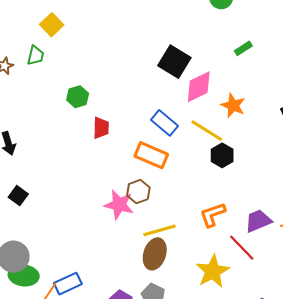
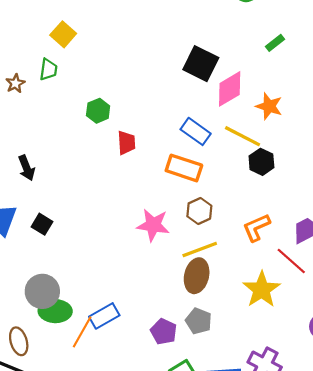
brown hexagon: (138, 192) -> (199, 211), moved

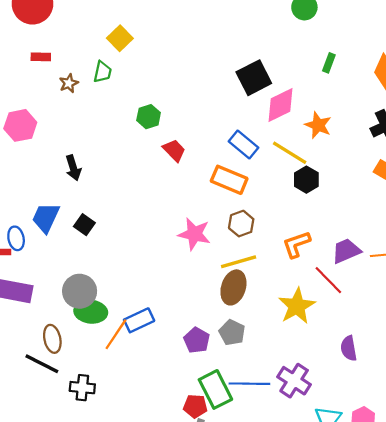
green rectangle: (275, 43) -> (329, 63), turned -36
black square: (201, 64) -> (254, 78), turned 32
red trapezoid: (126, 143) -> (174, 150), turned -45

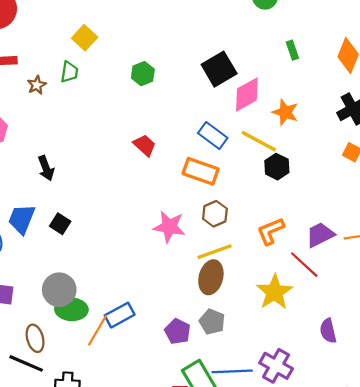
green rectangle: (329, 63) -> (292, 50), turned -36
green hexagon: (149, 117) -> (143, 74), moved

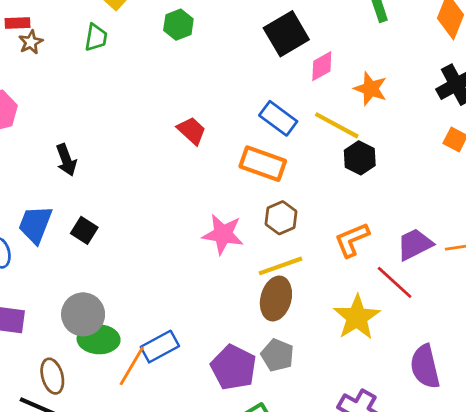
green hexagon: (143, 74) -> (178, 25), moved
brown star: (37, 85) -> (31, 42), moved
pink diamond: (247, 94) -> (322, 66), size x0.7
purple pentagon: (178, 331) -> (234, 367), size x1.4
purple semicircle: (328, 331) -> (425, 367), size x1.4

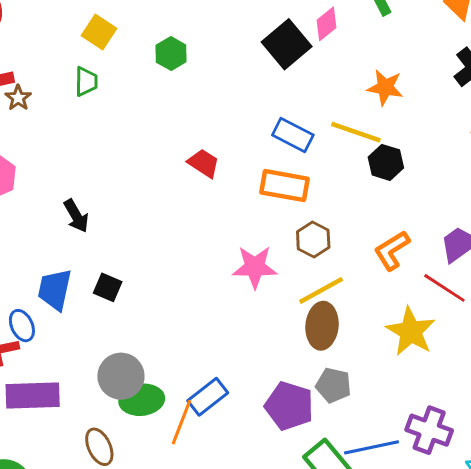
pink diamond: (322, 66) -> (326, 24), moved

